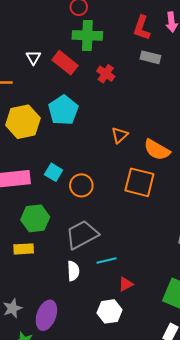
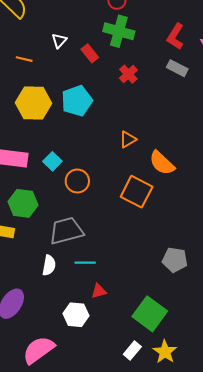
red rectangle: (65, 63) -> (90, 53), size x0.7

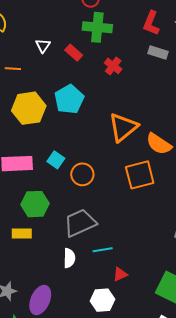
orange triangle: (128, 139) -> (123, 127), size x1.8
orange square: (137, 192) -> (140, 175), turned -32

